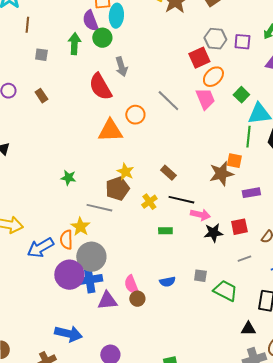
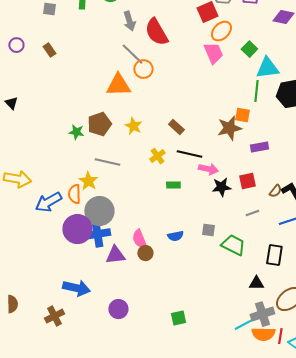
red semicircle: (100, 87) -> (156, 32), moved
gray line: (168, 101) -> (132, 54), moved
brown pentagon: (117, 189) -> (99, 124), moved

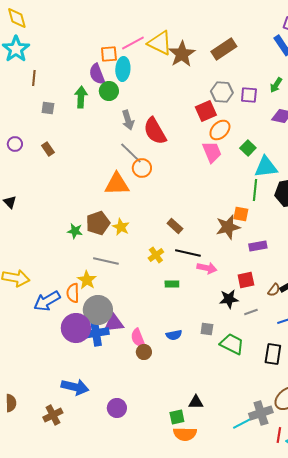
yellow star: (133, 126) -> (121, 227), moved
black star: (221, 187) -> (229, 299), moved
purple triangle: (115, 255) -> (114, 323), moved
black triangle: (256, 283) -> (196, 402), moved
orange semicircle: (263, 334) -> (185, 434), moved

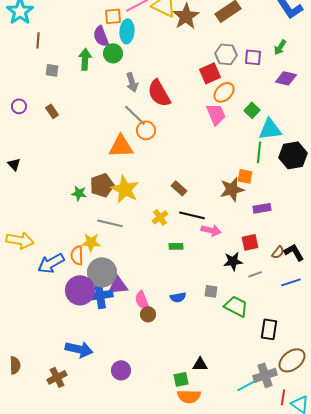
yellow star: (121, 227) -> (125, 189), size x1.6
yellow star: (87, 280) -> (91, 242), turned -30
black rectangle: (273, 354) -> (269, 329), moved

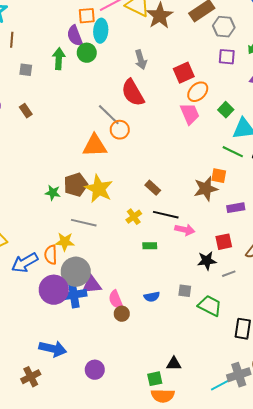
gray hexagon: (226, 54) -> (224, 27), moved
gray arrow: (132, 82) -> (141, 60), moved
green line: (259, 152) -> (233, 152), turned -70

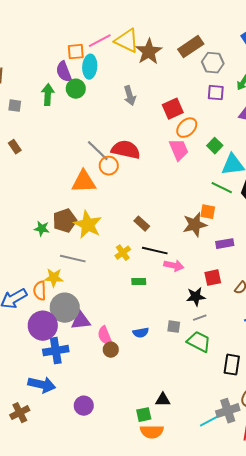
red semicircle: (133, 93) -> (126, 150), moved, turned 132
gray line: (229, 274) -> (200, 318), moved
blue cross: (74, 295) -> (56, 351), moved

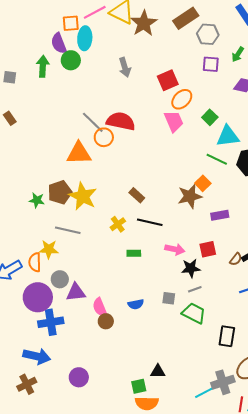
orange square: (208, 212) -> (203, 183), turned 35
pink arrow: (174, 266) -> (175, 249), moved
gray circle: (65, 308) -> (60, 279), size x0.6
brown cross: (20, 413) -> (27, 384), moved

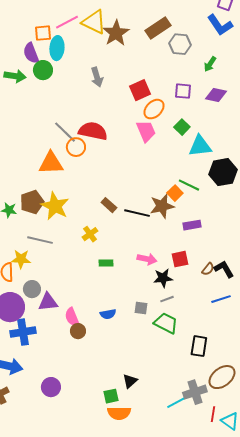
purple square: (211, 64) -> (183, 91), moved
green arrow: (43, 66) -> (15, 76), turned 95
green line: (217, 159) -> (189, 185), moved
black line: (150, 222) -> (137, 213), moved
black triangle: (158, 371) -> (130, 381), turned -42

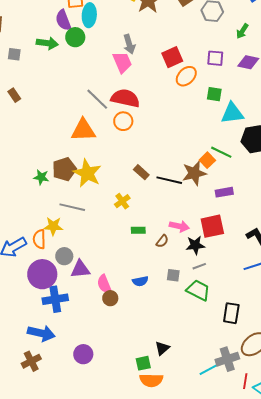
green square: (182, 127) -> (214, 94), turned -35
pink trapezoid: (146, 131) -> (122, 62), moved
orange circle: (76, 147) -> (123, 121), moved
red square: (180, 259) -> (212, 226), size x1.4
brown semicircle: (208, 269) -> (162, 241), moved

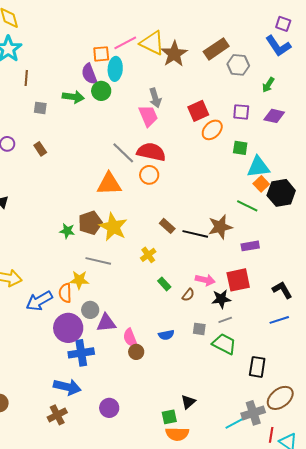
orange square: (207, 160) -> (261, 184), moved
green rectangle: (138, 230) -> (164, 284), turned 48

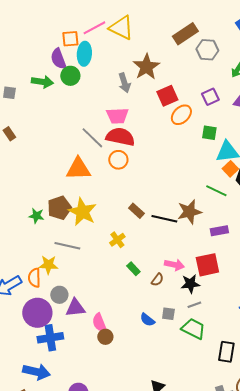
brown star: (174, 54) -> (146, 67), moved
purple square: (241, 112) -> (210, 97), turned -30
pink trapezoid: (148, 116) -> (117, 116), moved, turned 110
blue semicircle: (166, 335) -> (147, 320), moved, turned 49

